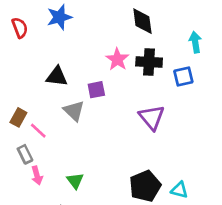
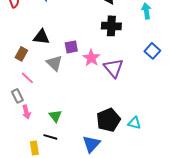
pink star: (117, 59) -> (91, 58), moved
blue square: (183, 77) -> (152, 51), moved, turned -35
brown rectangle: (18, 117) -> (21, 54), moved

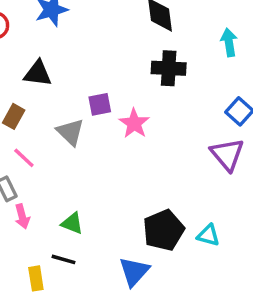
black triangle: (41, 37) -> (38, 73), moved
purple triangle: (113, 68) -> (227, 154), moved
green triangle: (55, 116) -> (72, 223), turned -32

